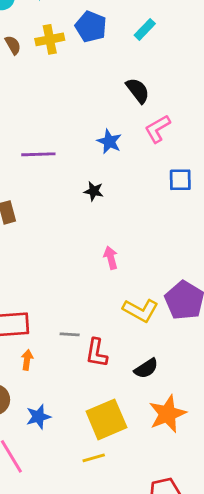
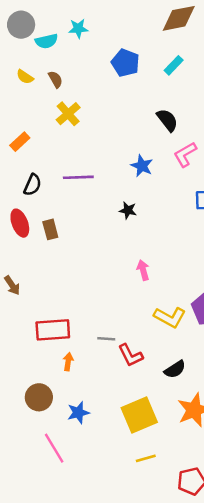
yellow cross: (50, 39) -> (68, 114), moved, turned -30
red L-shape: (97, 353) -> (130, 355), turned -36
yellow line: (94, 458) -> (146, 458), moved

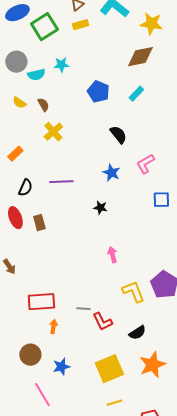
black semicircle: (167, 120) -> (118, 135), moved
yellow L-shape: (170, 317) -> (133, 292), turned -140

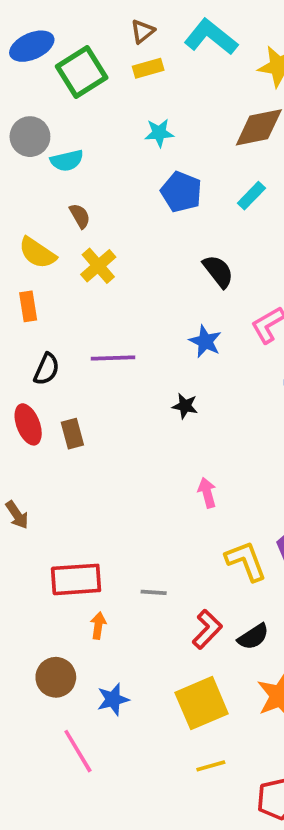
cyan star: (61, 65) -> (159, 133), moved
yellow semicircle: (19, 103) -> (37, 253), moved, size x1.5
orange rectangle: (15, 154) -> (28, 306), turned -56
red L-shape: (102, 322) -> (207, 629), moved, turned -110

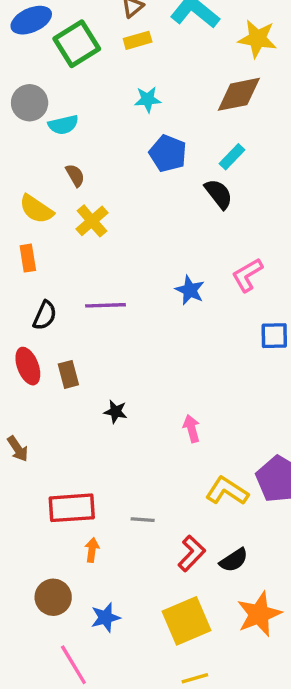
black semicircle: (218, 271) -> (219, 194), moved
black star: (185, 406) -> (116, 412), moved
yellow L-shape: (246, 561) -> (227, 491), turned -36

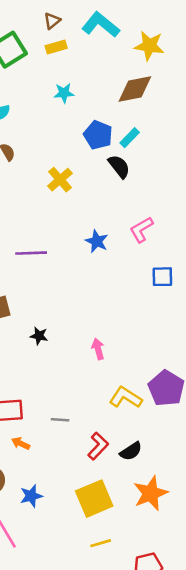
blue pentagon: (168, 153) -> (98, 135), moved
yellow cross: (92, 221) -> (60, 180), moved
orange arrow: (92, 550) -> (21, 443), turned -72

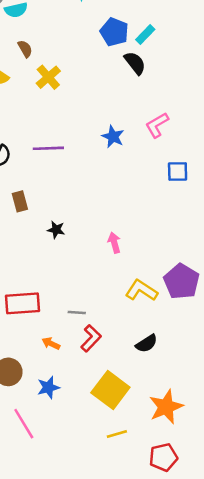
yellow cross: (60, 180) -> (48, 77), moved
orange arrow: (21, 443) -> (51, 343), moved
red L-shape: (98, 446) -> (91, 338), moved
orange star: (151, 493) -> (166, 407), moved
yellow square: (94, 499) -> (110, 390), turned -30

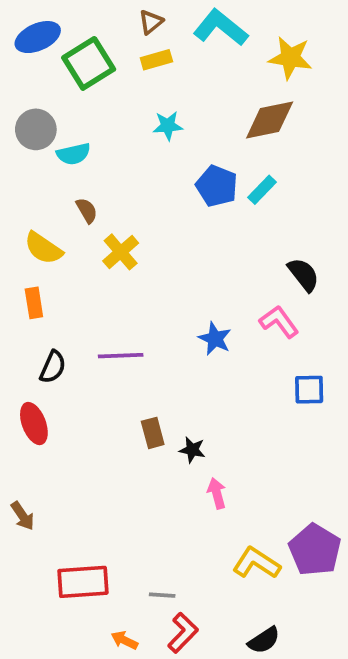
black semicircle: (135, 63) -> (304, 275), moved
pink L-shape: (157, 125) -> (279, 322), turned 84
brown rectangle: (20, 201) -> (153, 433), moved
black star: (56, 230) -> (192, 450), moved

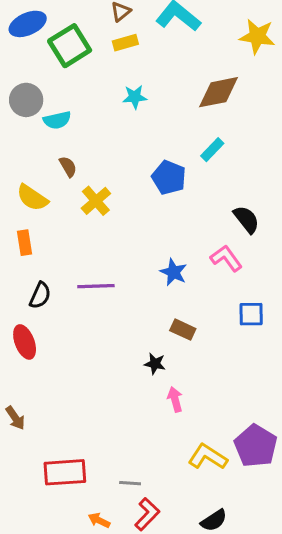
yellow star: (290, 58) -> (257, 36), moved
blue pentagon: (217, 186) -> (169, 178), moved
brown rectangle: (153, 433) -> (183, 330), moved, turned -50

